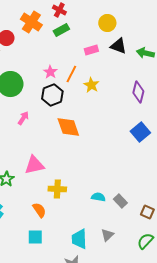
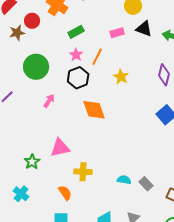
green rectangle: (61, 30) -> (76, 32), moved
yellow star: (91, 85) -> (121, 77), moved

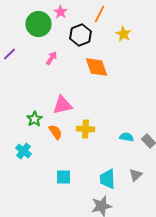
pink star: (76, 55) -> (60, 12), moved
orange semicircle: (65, 193) -> (55, 132), moved

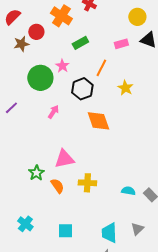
cyan cross: (23, 151) -> (25, 224), moved

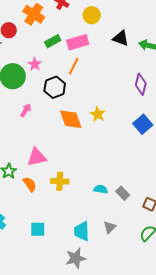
yellow circle: (137, 17) -> (92, 15), moved
pink rectangle: (121, 44) -> (78, 42), moved, size x1.5
yellow star: (125, 88) -> (98, 114), moved

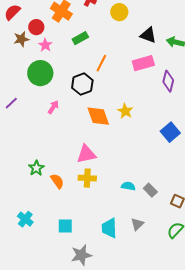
pink rectangle: (78, 42) -> (143, 63), moved
pink star: (35, 64) -> (45, 45), moved
blue square: (143, 124) -> (170, 132), moved
pink triangle: (37, 157) -> (86, 154), moved
gray star: (76, 258) -> (81, 255), moved

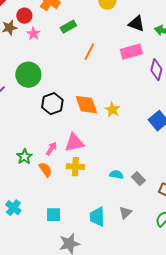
green circle: (40, 73) -> (28, 75), moved
black hexagon: (82, 84) -> (52, 104), moved
pink arrow: (53, 107) -> (51, 149), moved
yellow star: (125, 111) -> (112, 110), moved

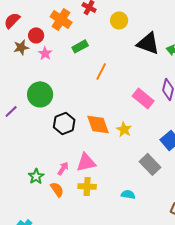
black triangle: (136, 24) -> (148, 43), size x1.4
pink rectangle: (131, 52) -> (143, 98), moved, turned 55
gray rectangle: (138, 179) -> (150, 164), moved, size x1.5

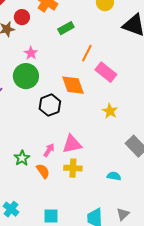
pink star: (45, 53) -> (31, 53), moved
pink rectangle: (143, 98) -> (106, 72), moved
orange diamond: (98, 124) -> (73, 85), moved

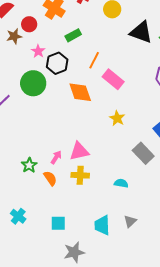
pink star: (31, 53) -> (38, 51), moved
black hexagon: (50, 105) -> (57, 63), moved

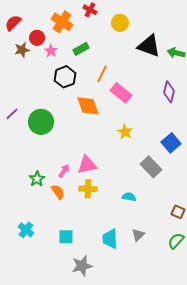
pink star: (38, 51) -> (51, 51), moved
green circle: (33, 83) -> (41, 122), moved

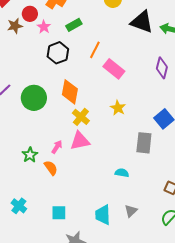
orange diamond: (88, 106) -> (70, 92), moved, turned 30
gray rectangle: (151, 167) -> (144, 143), turned 50
yellow cross: (88, 189) -> (81, 117), moved, turned 36

